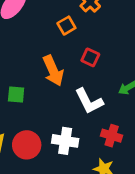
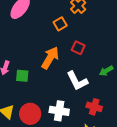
orange arrow: (53, 71) -> (50, 58), turned -125

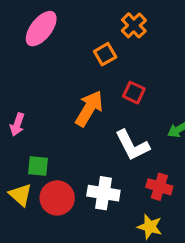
green square: (22, 76) -> (38, 166), moved

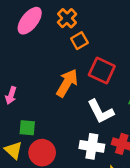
orange cross: (134, 25) -> (67, 18), moved
red square: (134, 93) -> (102, 70), size x1.5
white cross: (103, 193) -> (92, 146), moved

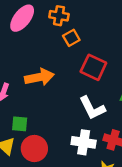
orange cross: (67, 18) -> (59, 16), turned -36
orange arrow: (67, 83) -> (39, 77), moved, turned 48

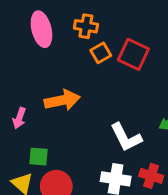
pink ellipse: (22, 18) -> (41, 29), turned -52
red square: (93, 67) -> (133, 54), moved

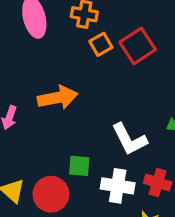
red square: (133, 54) -> (138, 46), turned 32
green square: (39, 157) -> (79, 166), moved

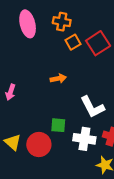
orange arrow: (58, 98) -> (58, 79), moved, size x0.6

